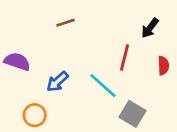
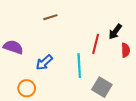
black arrow: (150, 28) -> (115, 32), moved
cyan line: (103, 86) -> (79, 66), turned 45

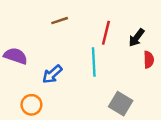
red line: (96, 44) -> (106, 33), moved
cyan line: (79, 66) -> (94, 62), moved

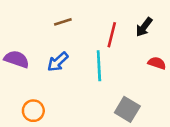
black arrow: (136, 38) -> (144, 27), moved
red semicircle: (149, 60) -> (157, 63), turned -70
blue arrow: (52, 74) -> (58, 62), moved

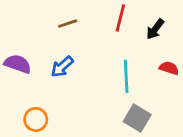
red line: (112, 35) -> (120, 18), moved
cyan line: (99, 66) -> (126, 76), moved

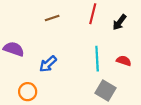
blue arrow: (62, 67) -> (48, 64), moved
red semicircle: (169, 68) -> (124, 61), moved

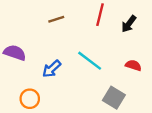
cyan line: (97, 59) -> (90, 61), moved, turned -50

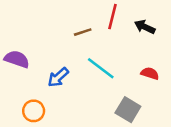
brown line: (56, 19) -> (83, 32), moved
black arrow: (129, 24) -> (145, 27), turned 78

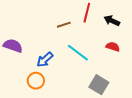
red semicircle: (150, 73) -> (113, 47), moved
orange circle: (34, 111) -> (36, 81), moved

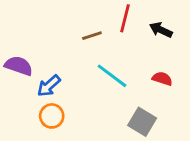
red semicircle: (113, 47) -> (162, 79), moved
blue arrow: (45, 60) -> (49, 86), moved

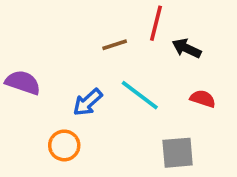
black arrow: (161, 30) -> (187, 48), moved
blue arrow: (49, 86) -> (88, 102), moved
gray square: (142, 122) -> (178, 153), turned -36

